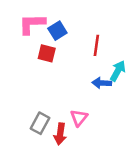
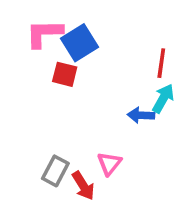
blue square: (57, 31) -> (80, 43), size x1.4
red line: (96, 45) -> (161, 63), moved
red arrow: (60, 134) -> (83, 186), turned -40

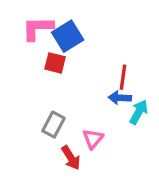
red line: (161, 63) -> (123, 77), moved
cyan arrow: (163, 98) -> (139, 112), moved
gray rectangle: (55, 171) -> (53, 125), moved

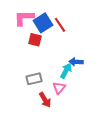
red line: (123, 77) -> (60, 25), moved, turned -42
cyan arrow: (139, 112) -> (66, 71), moved
gray rectangle: (53, 125) -> (34, 79), turned 49

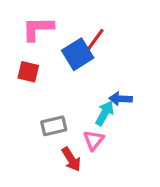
blue square: (43, 23) -> (78, 54), moved
red line: (60, 25) -> (95, 40), turned 70
red square: (35, 40) -> (28, 72), moved

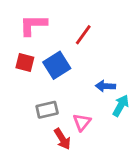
blue square: (78, 54) -> (57, 65), moved
cyan arrow: (105, 113) -> (121, 106), moved

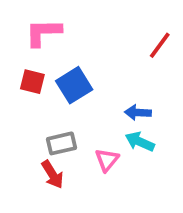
red line: (83, 35) -> (160, 45), moved
cyan arrow: (121, 106) -> (140, 142), moved, turned -95
red arrow: (62, 139) -> (52, 174), moved

